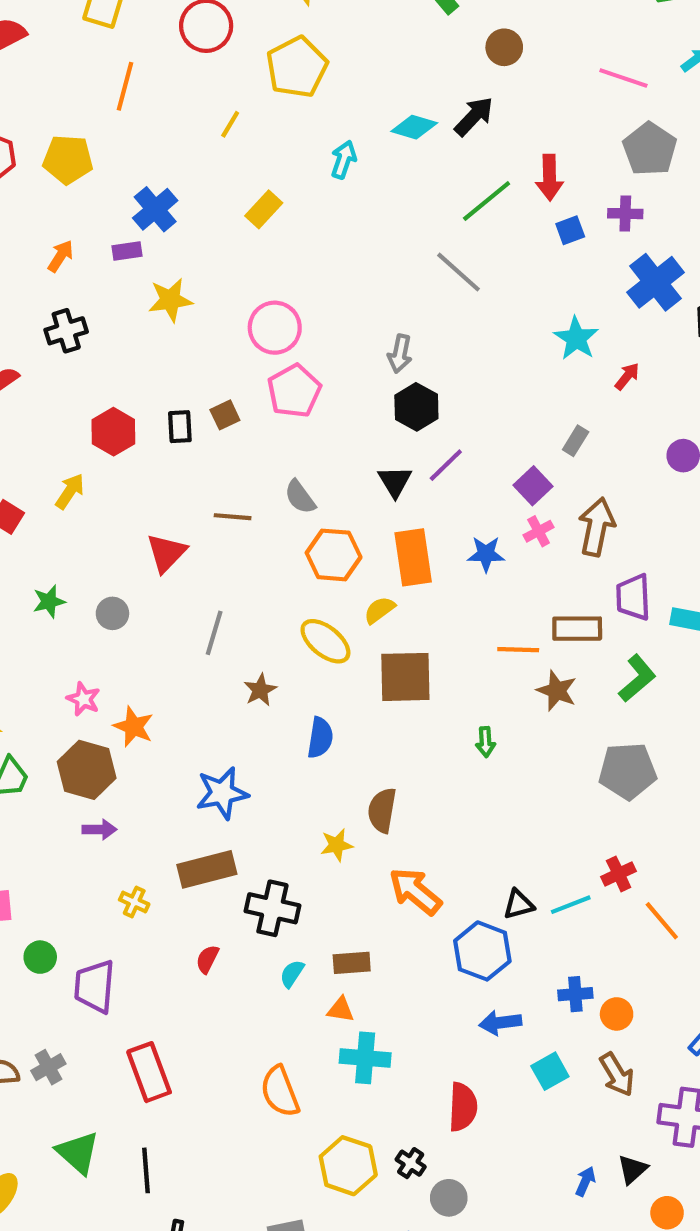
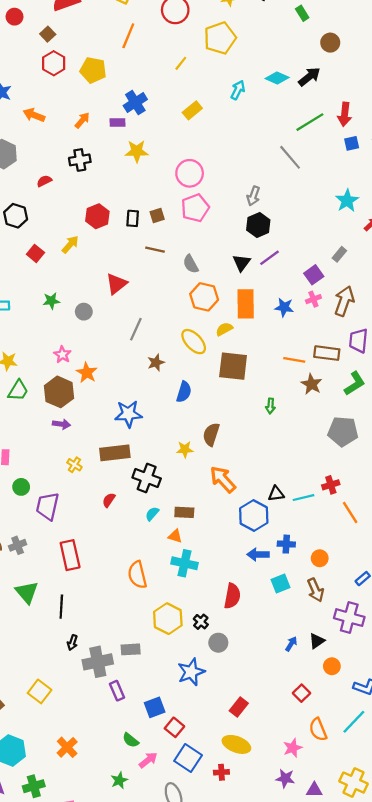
brown line: (233, 517) -> (155, 250), moved
blue cross: (575, 994) -> (286, 544), moved

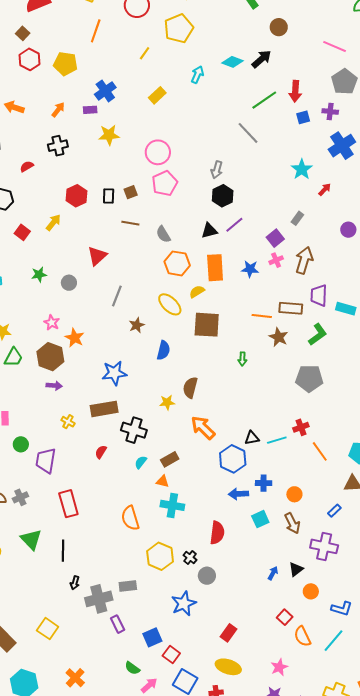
black triangle: (242, 263) -> (209, 231), turned 42
brown rectangle: (184, 512) -> (170, 459), turned -30
orange semicircle: (318, 730) -> (302, 636), moved

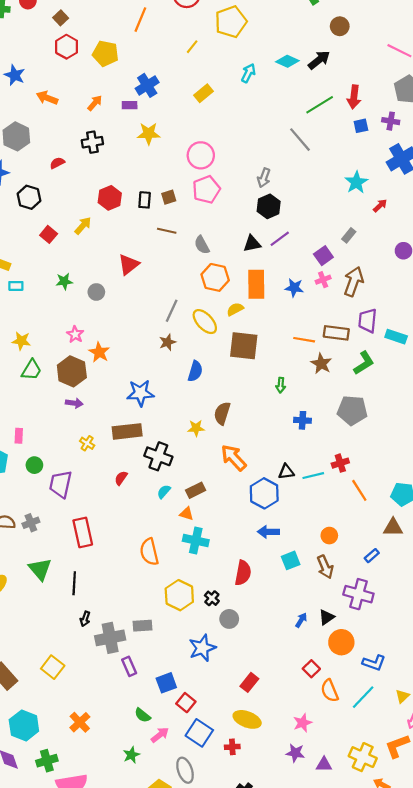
gray line: (117, 296) -> (172, 311), moved
blue cross: (264, 483) -> (302, 420), moved
orange circle: (311, 591) -> (341, 642), size x1.5

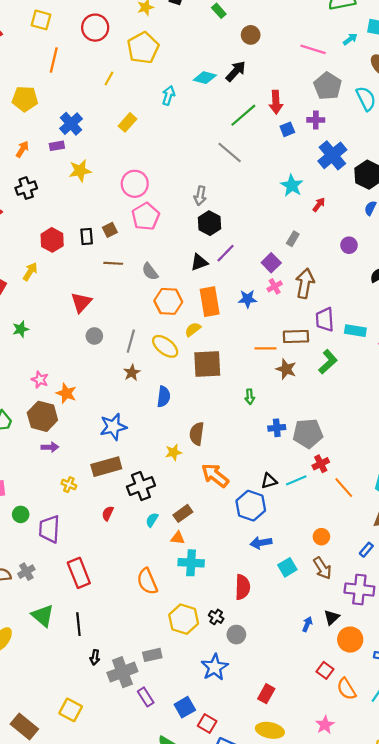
gray circle: (96, 292) -> (94, 336), moved
gray pentagon: (352, 410) -> (308, 433), moved
black cross: (158, 456) -> (141, 486), turned -32

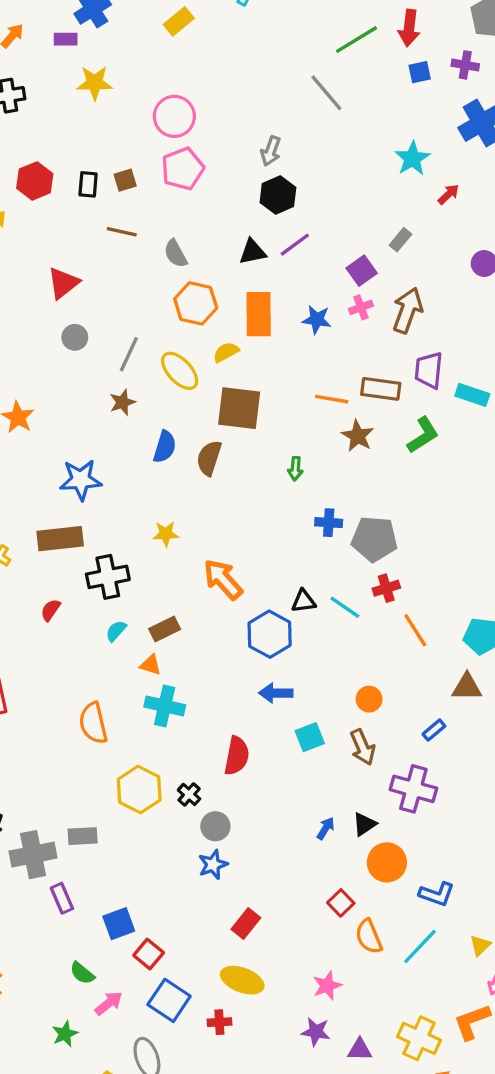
brown semicircle: (197, 434) -> (209, 458), moved
cyan line: (296, 480) -> (345, 607), turned 48
blue star: (215, 667) -> (213, 865), moved, size x0.7

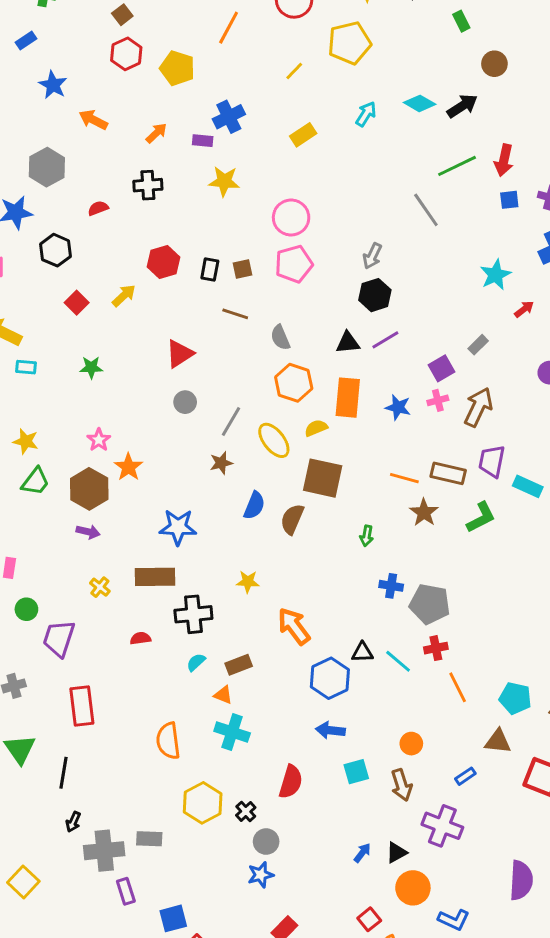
red semicircle: (50, 610) -> (140, 638), turned 42

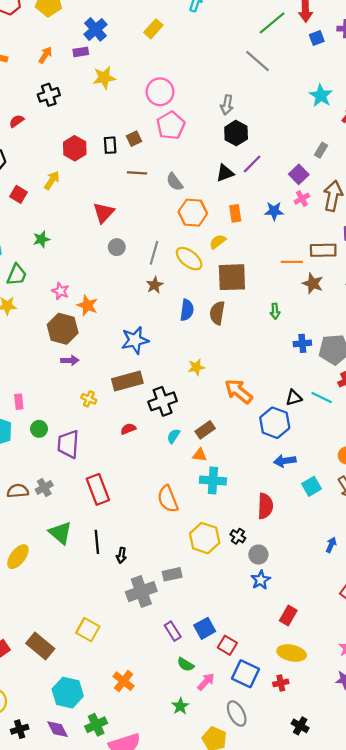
orange rectangle: (348, 398) -> (235, 213), size x0.6
green trapezoid: (35, 482) -> (17, 275), moved
black arrow: (73, 822) -> (121, 555), moved
purple rectangle: (126, 891) -> (173, 631), moved

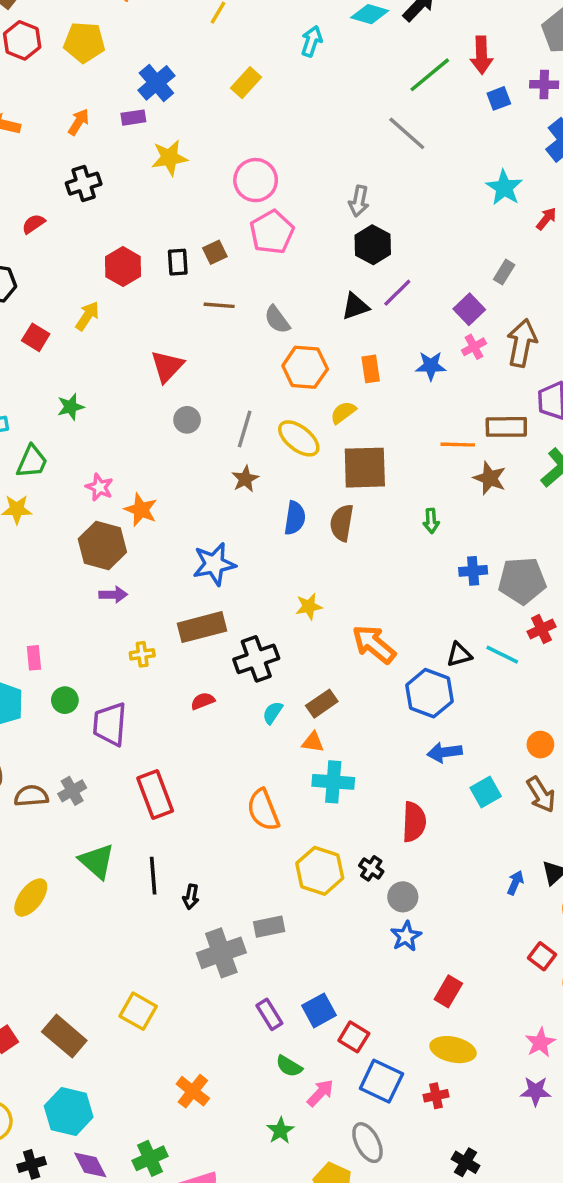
yellow cross: (89, 399) -> (142, 654), turned -32
cyan hexagon: (68, 693) -> (69, 1112), moved

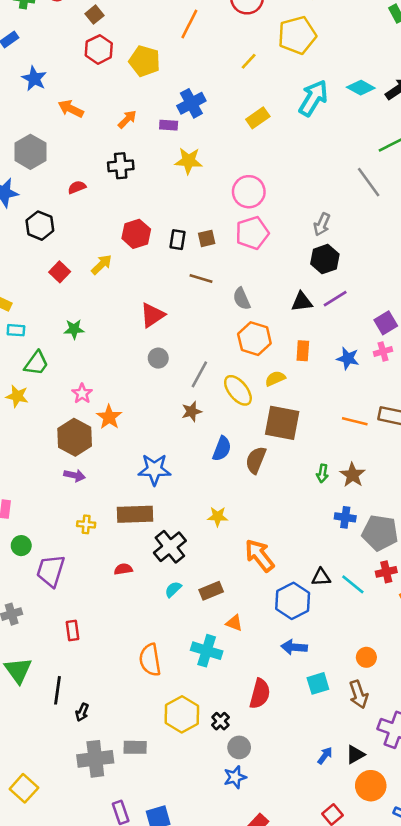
cyan arrow: (312, 41) -> (313, 98), size x1.6
brown star: (490, 478) -> (352, 475), moved
black cross: (256, 659) -> (170, 547), turned -32
orange triangle: (313, 742) -> (234, 623), moved
red rectangle: (155, 794) -> (72, 631), size x0.6

